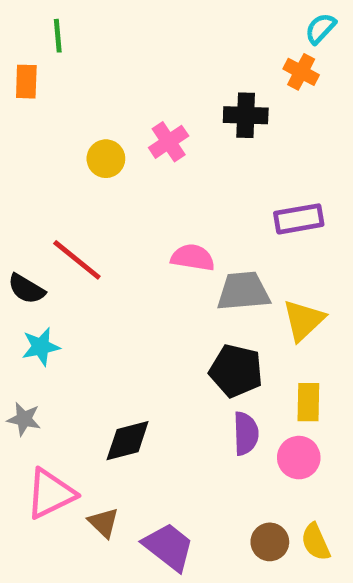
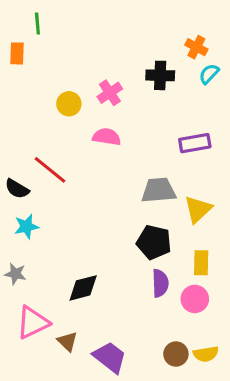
cyan semicircle: (320, 28) -> (209, 74), moved
pink semicircle: (193, 257) -> (107, 137), moved
yellow semicircle: (316, 542) -> (206, 354), turned -75

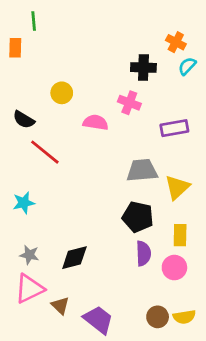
pink cross: (110, 93) -> (129, 103), moved, turned -35
black semicircle: (17, 189) -> (24, 120), moved
gray star: (15, 274) -> (29, 255), moved

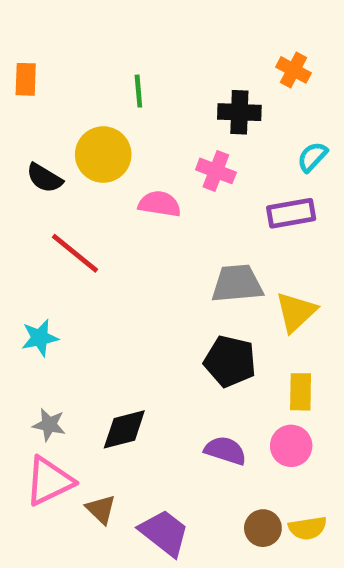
green line: (34, 21) -> (138, 91), moved
cyan semicircle: (187, 66) -> (312, 157), moved
yellow circle: (62, 93) -> (103, 155), size x1.5
black semicircle: (24, 120) -> (44, 178), moved
purple semicircle: (143, 253) -> (225, 451), moved, turned -70

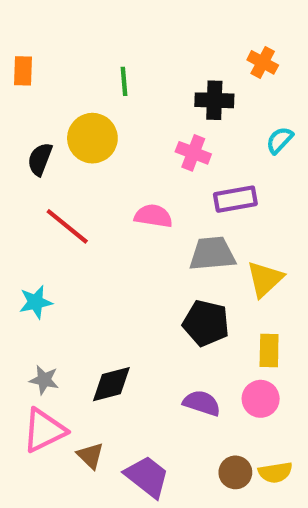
black semicircle: (44, 178) -> (40, 159), turned 80
pink semicircle: (160, 204) -> (153, 216), moved
purple rectangle: (291, 213) -> (235, 199), moved

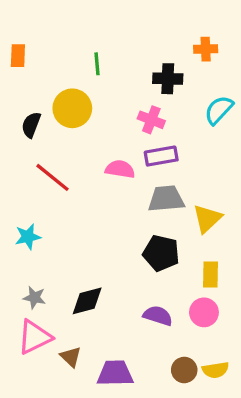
orange cross: (263, 62) -> (206, 49), turned -30
cyan semicircle: (280, 140) -> (219, 110), size x1.4
purple rectangle: (235, 199) -> (161, 156), moved
purple trapezoid: (147, 477) -> (115, 373), turned -39

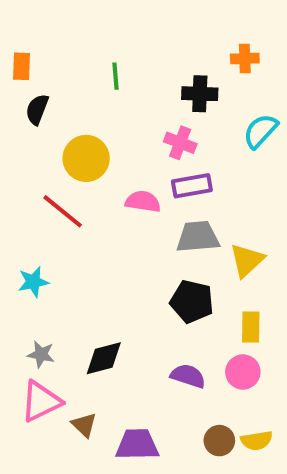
yellow circle: (72, 108) -> (86, 158), moved
black semicircle: (31, 125) -> (37, 109), moved

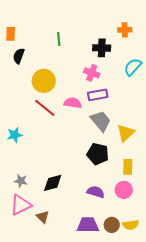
red line: (63, 211) -> (45, 108), moved
gray trapezoid: (198, 237) -> (101, 121), turned 55
cyan star: (33, 282) -> (15, 135), moved
purple trapezoid: (137, 444) -> (88, 225), moved

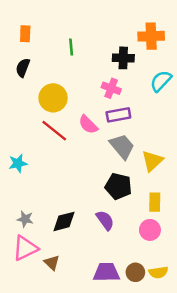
orange cross: (125, 30) -> (151, 36), size x1.5
orange rectangle: (11, 34) -> (25, 34), moved
pink semicircle: (73, 103) -> (88, 125), turned -144
purple semicircle: (96, 192) -> (105, 220), moved, turned 36

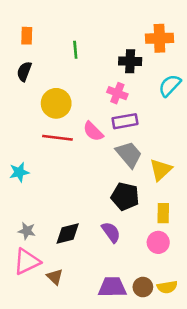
red line: (54, 131) -> (57, 138), turned -32

